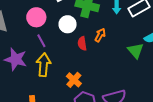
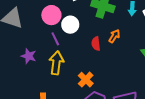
white circle: (68, 24) -> (70, 25), moved
purple star: (16, 59) -> (29, 56), size x0.7

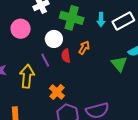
white circle: (70, 25) -> (54, 39), moved
purple line: (55, 39) -> (45, 60), moved

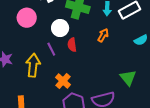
orange arrow: (84, 48) -> (103, 35), moved
green triangle: (119, 64) -> (128, 78), moved

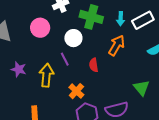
orange arrow: (103, 35) -> (117, 45), size x1.5
red semicircle: (72, 45) -> (94, 65), moved

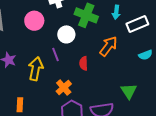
cyan arrow: (121, 19) -> (116, 12), moved

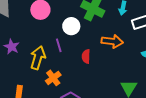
orange arrow: (108, 46) -> (112, 41), turned 55
orange cross: (64, 88) -> (53, 78), moved

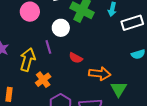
orange arrow: (112, 41) -> (100, 74), moved
red semicircle: (86, 56) -> (76, 58), turned -64

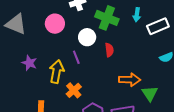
red semicircle: (76, 58) -> (109, 50), moved, turned -120

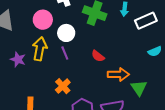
white circle: (87, 37) -> (66, 33), moved
red semicircle: (109, 50) -> (98, 56), moved, turned 136
yellow arrow: (57, 72) -> (40, 49), moved

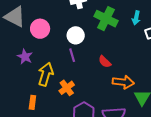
pink circle: (43, 20) -> (40, 29), moved
yellow arrow: (40, 49) -> (46, 74), moved

